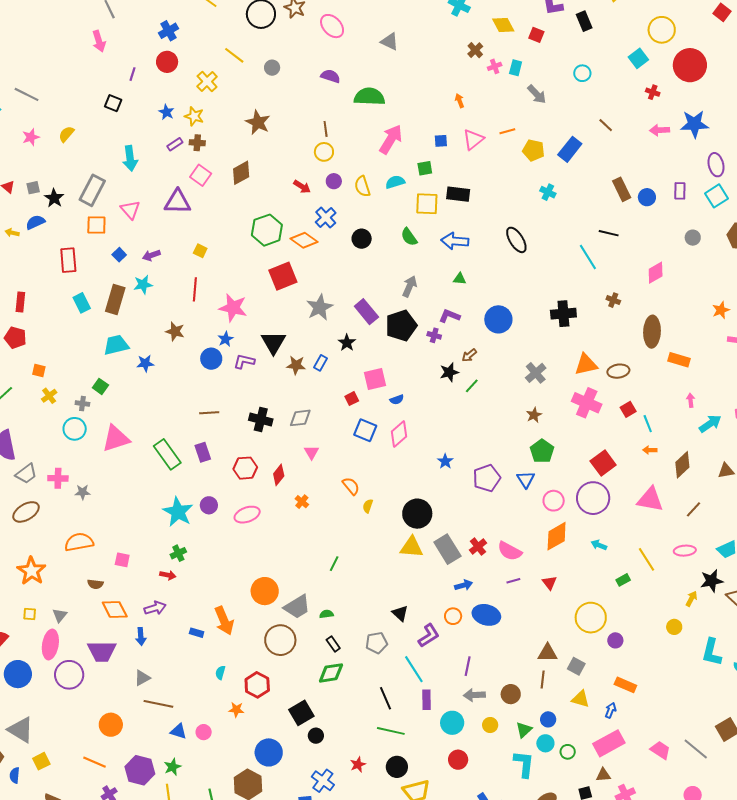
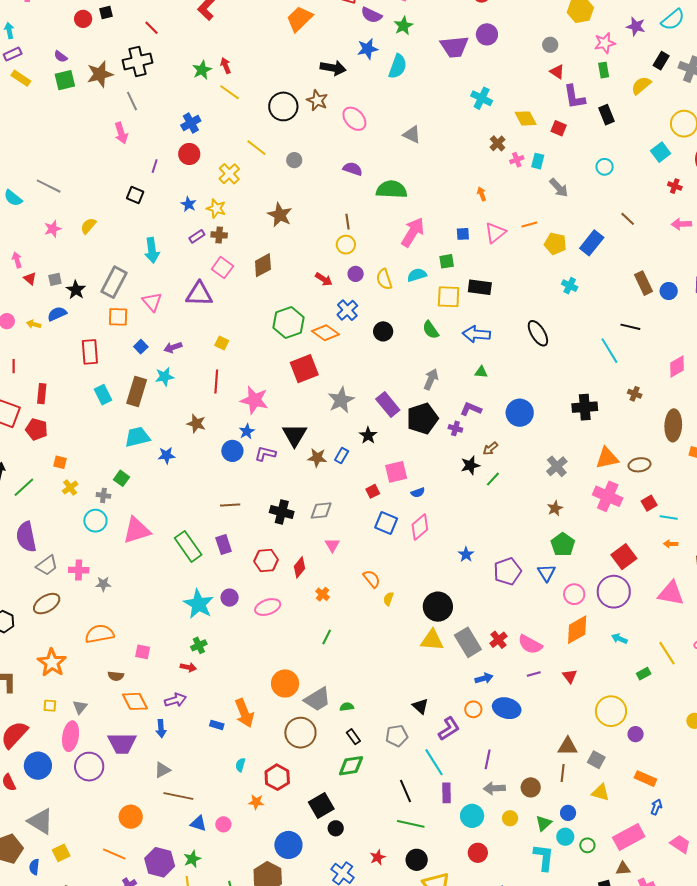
cyan line: (648, 424) -> (669, 517), turned -60
green line: (334, 564) -> (327, 637), moved
blue arrow: (611, 710) -> (656, 807), moved

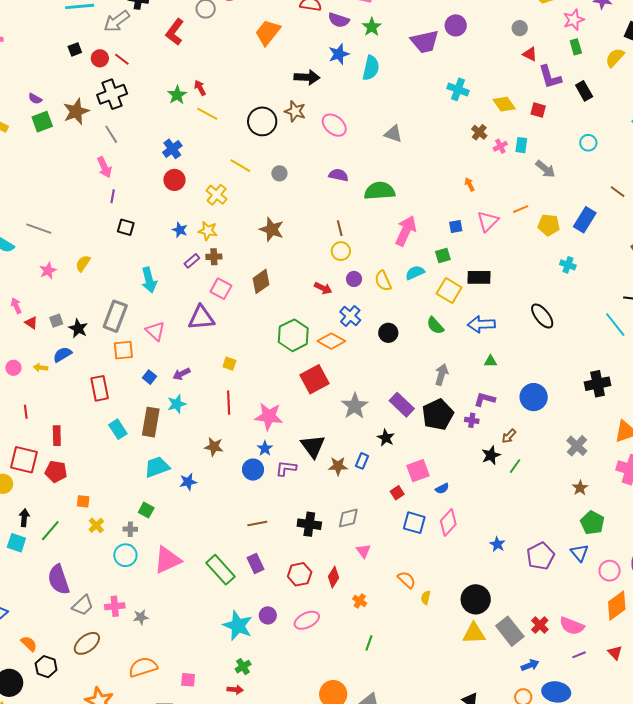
red circle: (83, 19) -> (100, 58), moved
purple line: (155, 166) -> (113, 196), moved
yellow square: (449, 297) -> (449, 290), turned 35

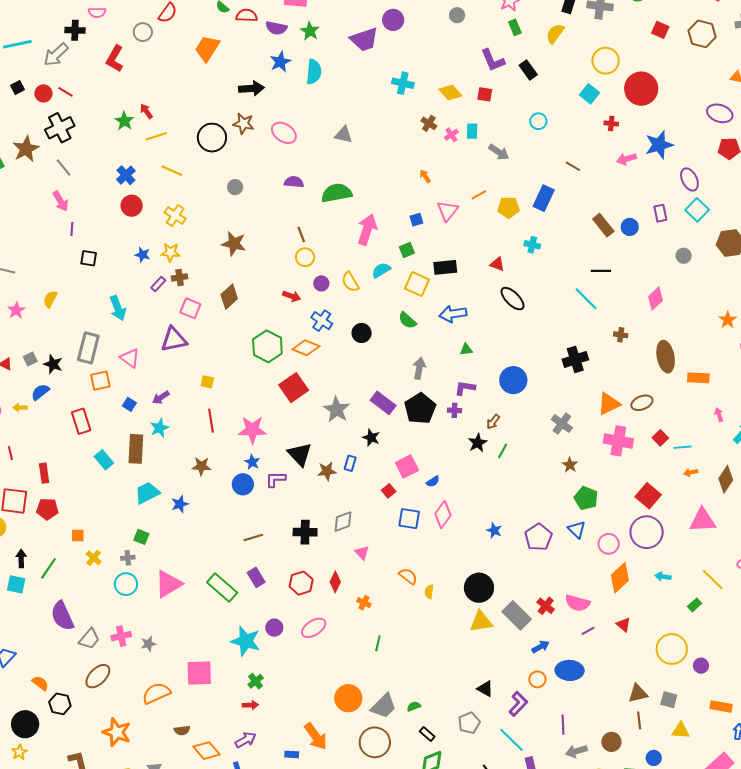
red triangle: (530, 54) -> (497, 264), moved
yellow line: (207, 114) -> (156, 136), turned -40
yellow line: (240, 166) -> (172, 171), moved
pink square: (188, 680) -> (199, 673), moved, size x1.8

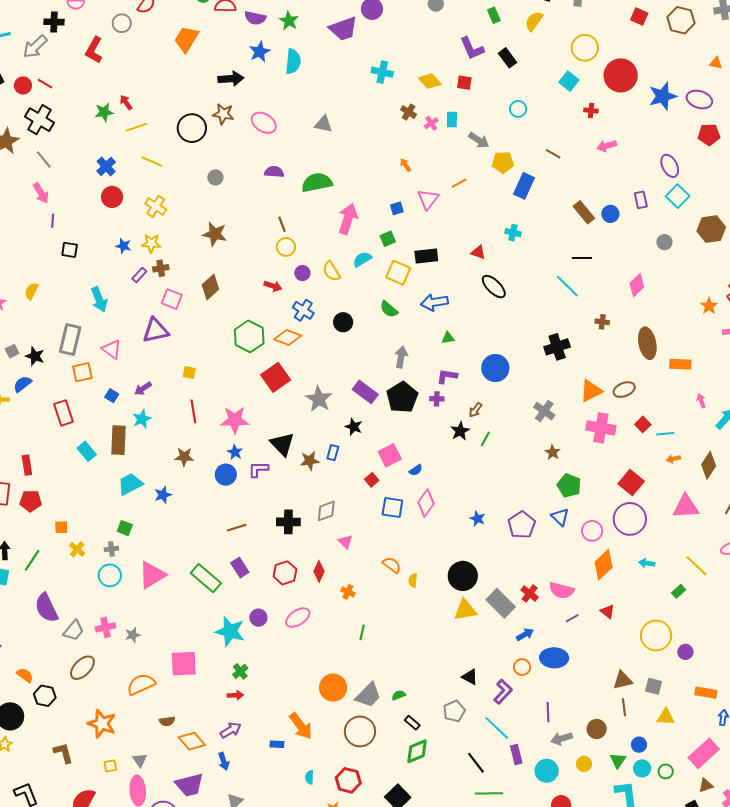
green star: (124, 121) -> (104, 112), turned 30
black cross: (60, 128) -> (39, 120), turned -32
blue star: (659, 145) -> (663, 96), moved
yellow pentagon: (509, 207) -> (503, 162), moved

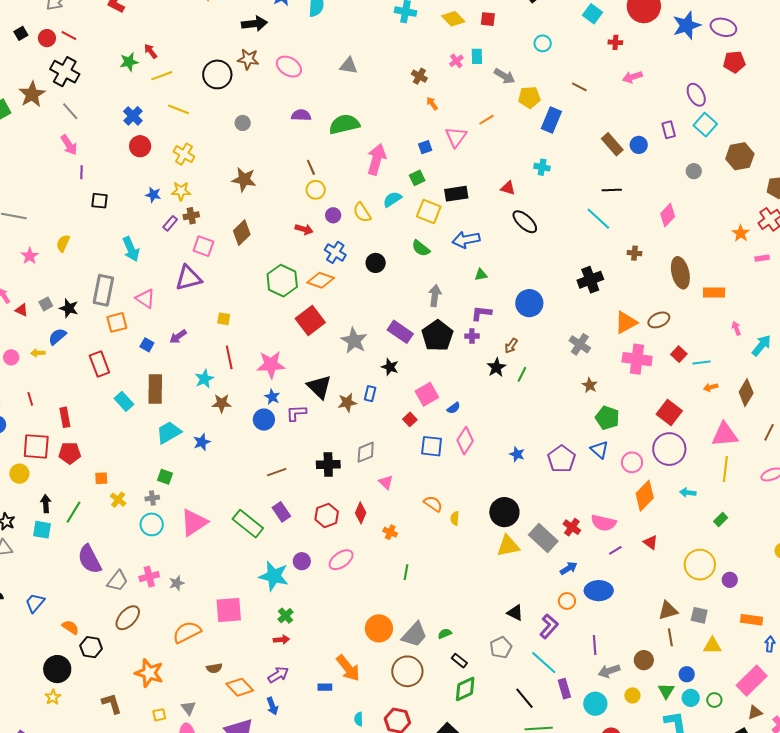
brown cross: (409, 112) -> (419, 76), moved
cyan star: (142, 419) -> (204, 379), moved
yellow line: (696, 566) -> (725, 469), moved, turned 55

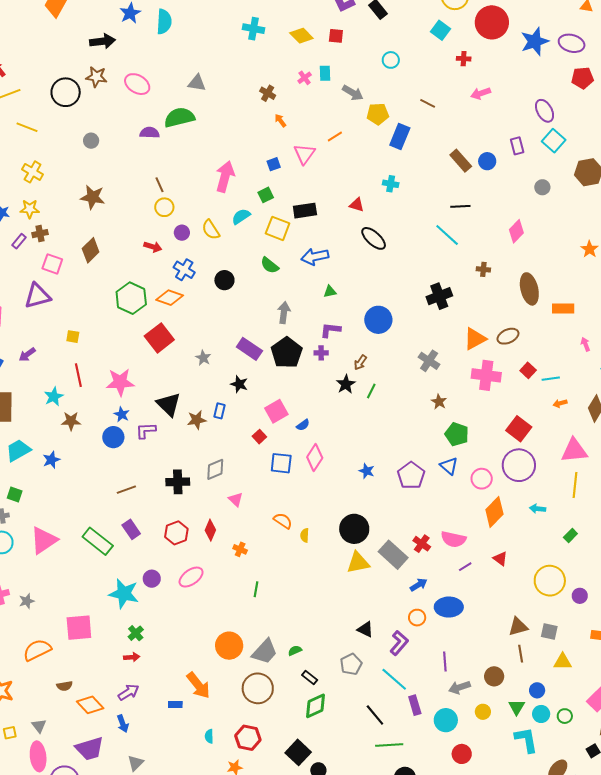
green semicircle: (344, 124) -> (179, 117), moved
gray star: (354, 341) -> (203, 358), size x0.6

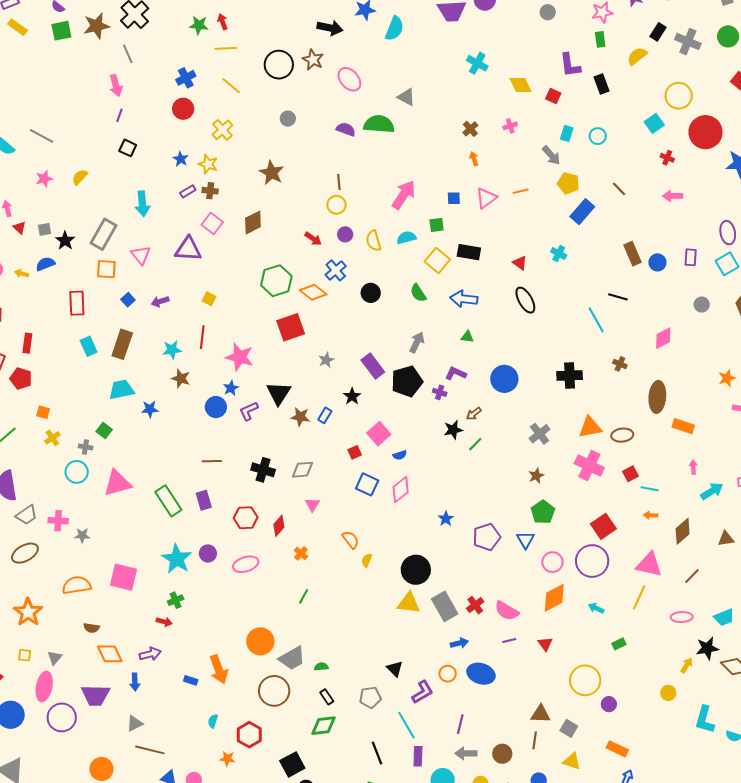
cyan rectangle: (325, 73) -> (567, 133), moved
pink square: (276, 411) -> (379, 434), turned -30
purple L-shape: (146, 431) -> (249, 411), turned -40

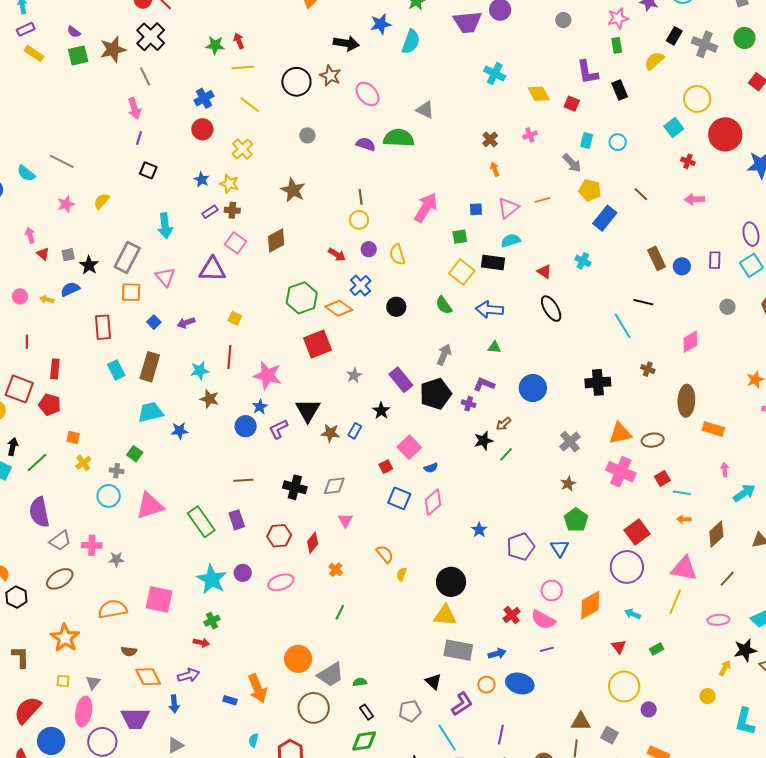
cyan semicircle: (406, 238) -> (511, 240), moved
pink circle: (552, 562) -> (552, 591), moved
gray rectangle: (445, 606) -> (458, 650), moved, turned -48
red triangle: (545, 644) -> (619, 647), moved

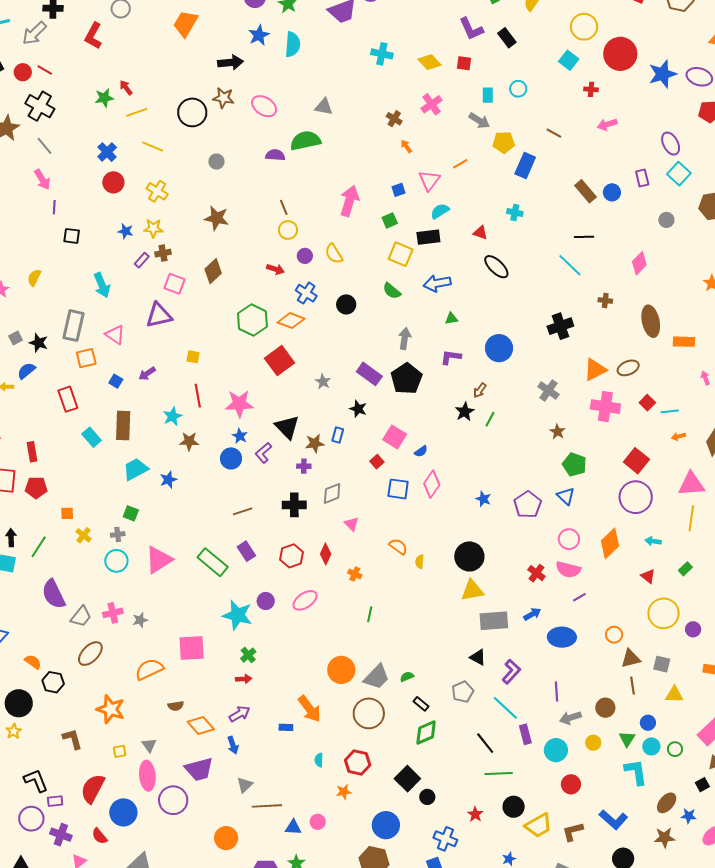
pink cross: (530, 135) -> (432, 104), size x1.5
purple cross: (469, 404) -> (304, 466), moved
orange circle: (486, 685) -> (614, 635), moved

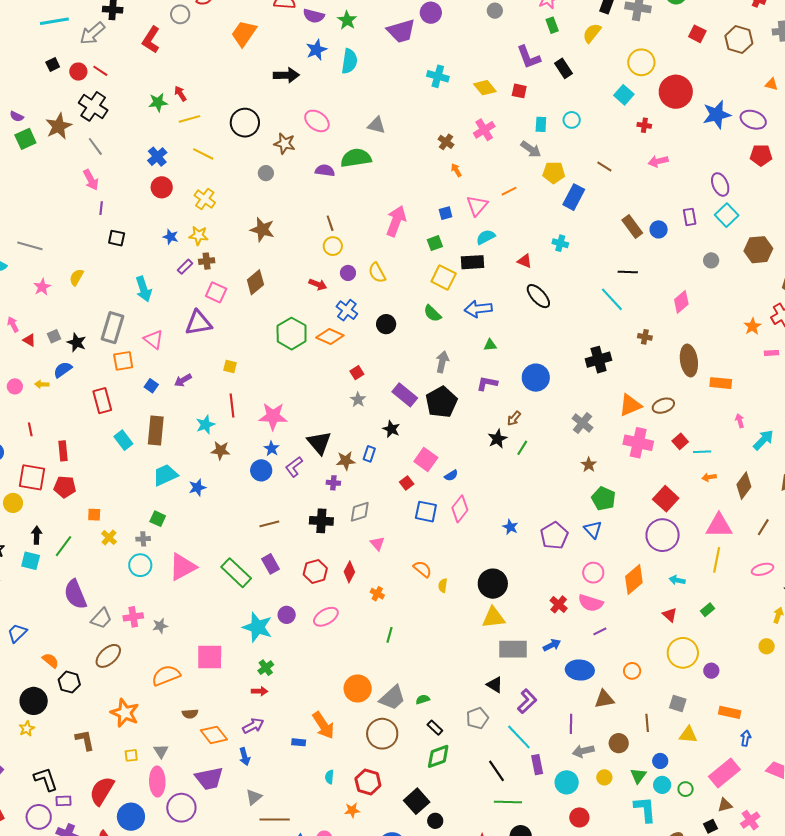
brown star: (223, 98) -> (285, 144), moved
red square: (280, 361) -> (357, 373), moved, size x0.5
brown triangle: (631, 659) -> (604, 699), moved

